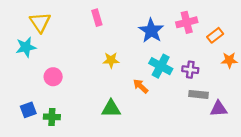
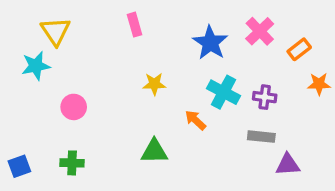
pink cross: (187, 22) -> (260, 31), turned -30
gray rectangle: (199, 94) -> (261, 137), moved
purple triangle: (219, 109) -> (288, 165), moved
blue square: (28, 110) -> (19, 166), moved

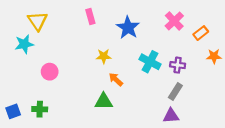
blue star: (210, 43) -> (128, 28), moved
orange arrow: (195, 120) -> (116, 79), moved
gray rectangle: (261, 137) -> (175, 92), turned -63
green cross: (72, 163) -> (40, 109), moved
purple triangle: (288, 165) -> (171, 116), moved

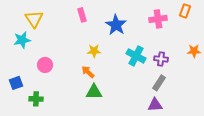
pink cross: (174, 21) -> (158, 19), turned 36
orange rectangle: (201, 33) -> (185, 11), moved, turned -32
orange arrow: (116, 79) -> (88, 72), moved
blue square: (13, 111) -> (16, 83), moved

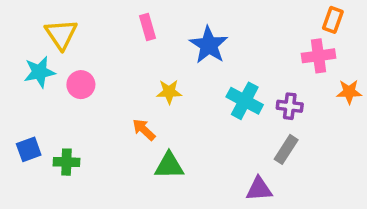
pink cross: (158, 19) -> (319, 56), moved
pink circle: (45, 65) -> (81, 85), moved
orange arrow: (88, 72) -> (144, 130), moved
green cross: (36, 99) -> (66, 162), moved
purple triangle: (155, 105) -> (259, 189), moved

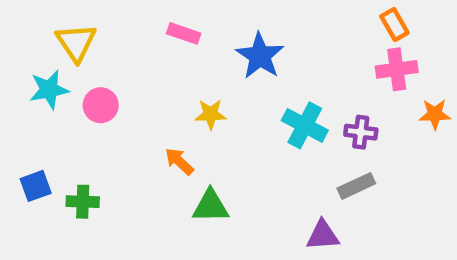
orange rectangle: (333, 20) -> (394, 24), moved, turned -50
pink rectangle: (147, 27) -> (184, 33), turned -55
gray rectangle: (286, 149) -> (356, 186), turned 32

